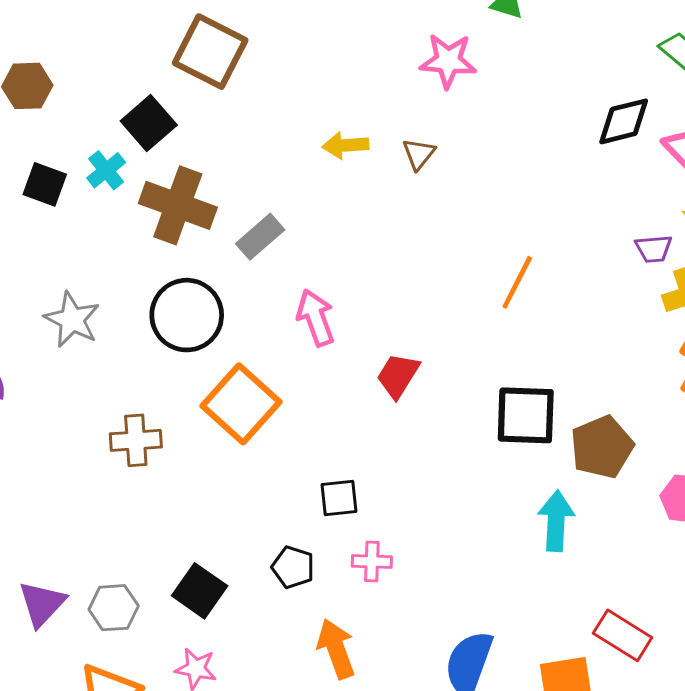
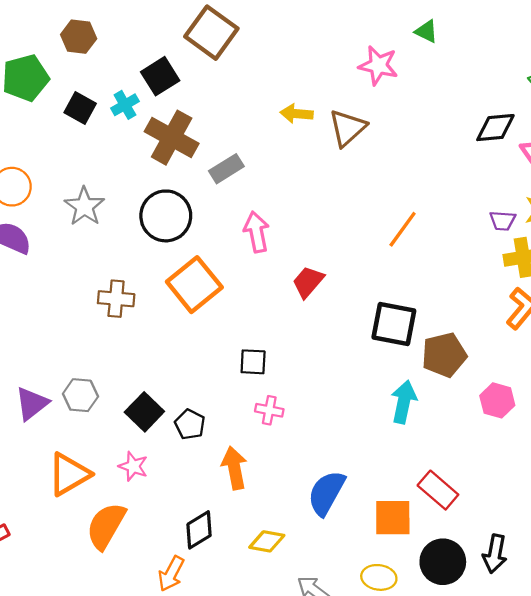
brown triangle: (419, 154) -> (347, 128), size x1.6
black pentagon: (293, 567) -> (190, 424), moved
gray hexagon: (114, 608) -> (80, 395), moved

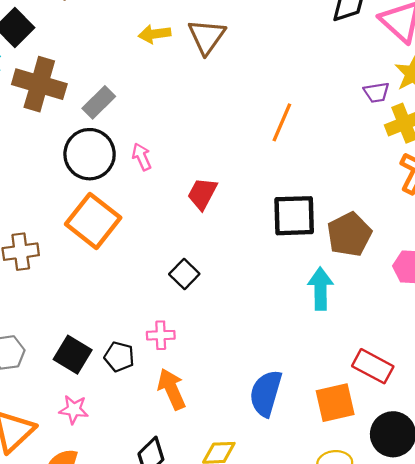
black circle: (166, 216) -> (90, 154), moved
pink arrow: (257, 232) -> (142, 157), size x0.7
black square: (253, 362) -> (184, 274), moved, turned -36
pink cross: (269, 410) -> (161, 335), moved

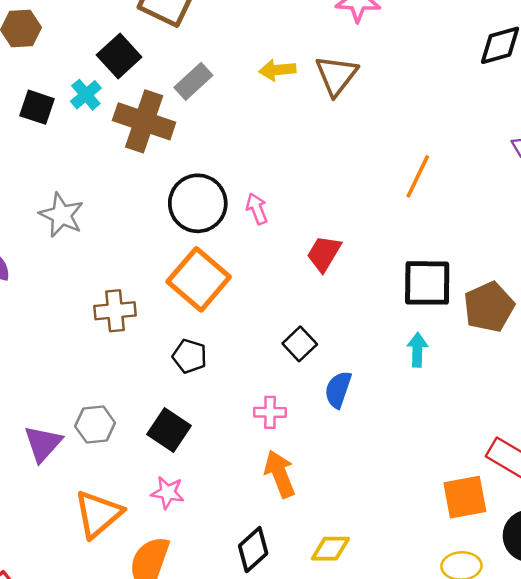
gray rectangle: (99, 102) -> (193, 81), moved
cyan arrow: (321, 289) -> (417, 350), moved, size x0.7
black pentagon: (119, 357) -> (190, 356), moved
blue semicircle: (266, 393) -> (338, 390), moved, size x0.7

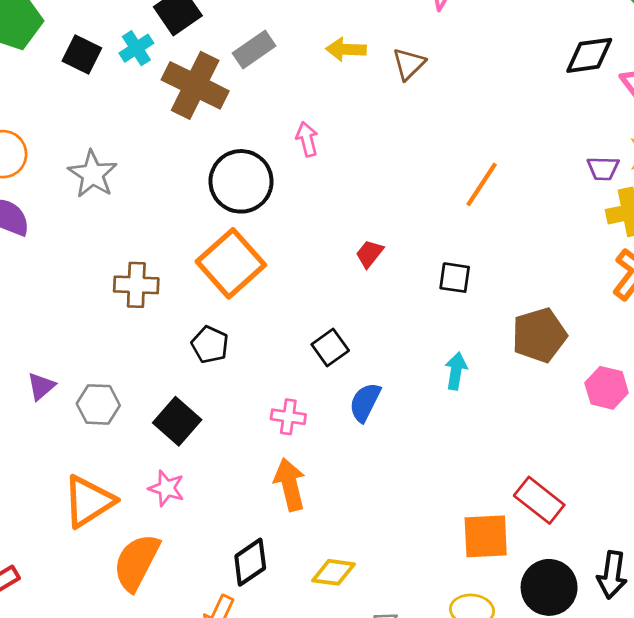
brown triangle: (336, 75) -> (409, 64), size x0.7
pink arrow: (257, 209) -> (307, 139), moved
red trapezoid: (324, 253) -> (369, 254), size x0.7
black square: (427, 283) -> (455, 278), moved, size x0.6
purple triangle: (43, 443) -> (41, 386), moved, size x0.7

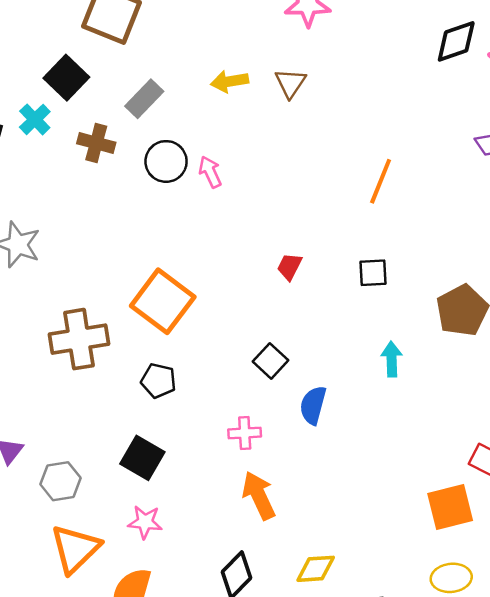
brown cross: (195, 85) -> (96, 143), size x0.6
black circle: (241, 181) -> (166, 161), moved, size x0.7
brown cross: (136, 285) -> (79, 339), size x1.4
gray hexagon: (98, 404) -> (60, 481), moved

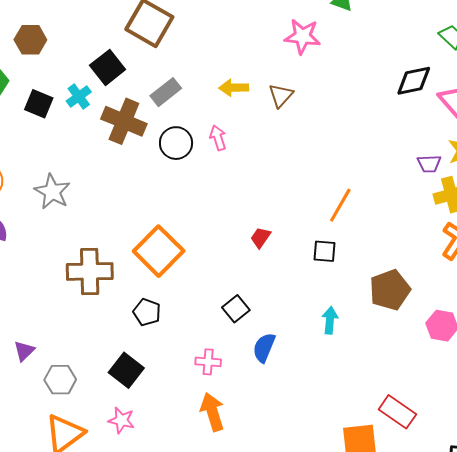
brown cross: (96, 143) -> (124, 121), size x1.5
pink arrow: (210, 172) -> (218, 138), moved
orange line: (381, 181) -> (340, 205), moved

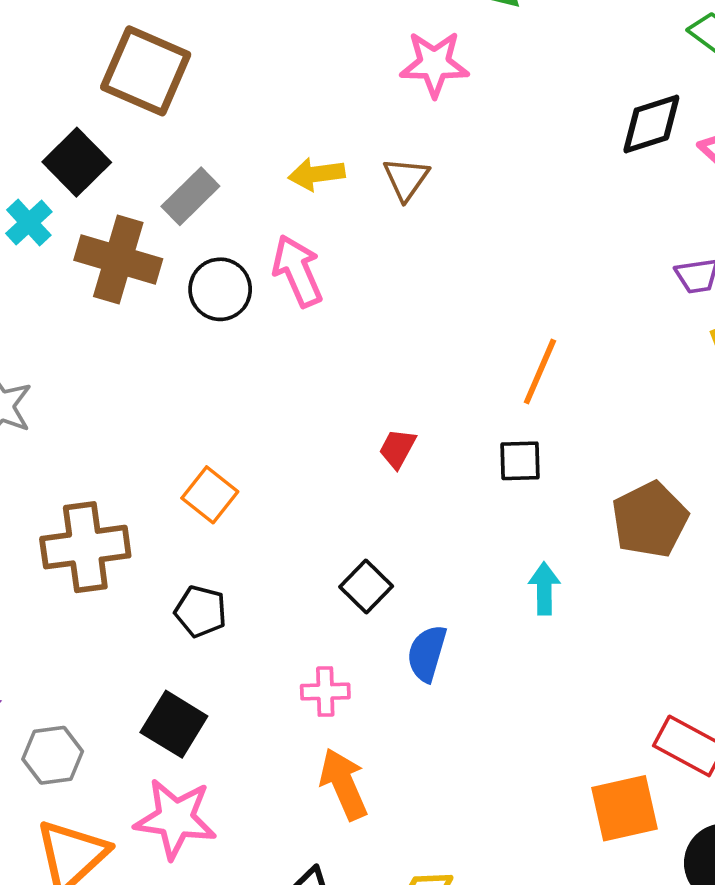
pink arrow: (218, 138) -> (297, 271), size x1.5
orange square: (159, 251) -> (210, 495), size x0.6
pink star: (121, 420) -> (175, 819), size x1.6

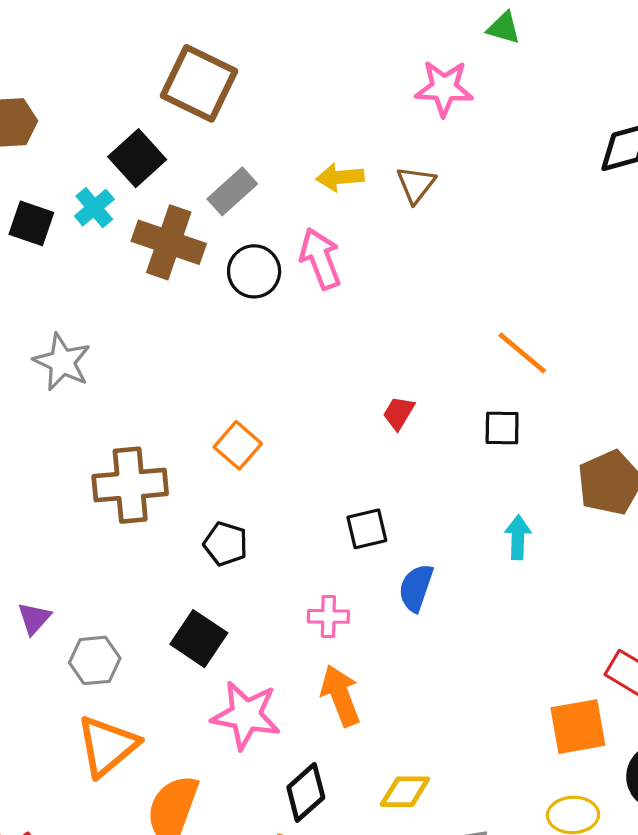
orange line: (540, 372) -> (522, 353), turned -76
black square: (366, 587) -> (367, 529), turned 30
pink star: (175, 819) -> (246, 715), moved

